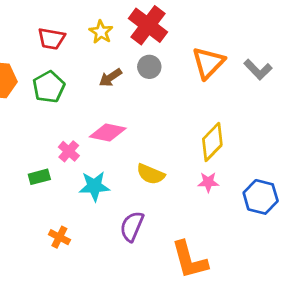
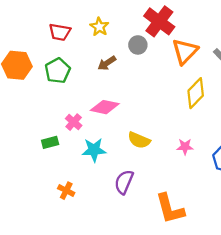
red cross: (148, 25) -> (159, 21), moved
gray circle: (149, 67) -> (138, 45), moved
yellow diamond: (212, 142) -> (196, 93), moved

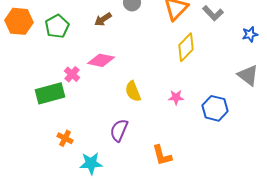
yellow semicircle: (139, 140) -> (133, 91), turned 45
green rectangle: (50, 142) -> (50, 93), size x1.8
cyan star: (94, 150) -> (91, 163), moved
orange L-shape: (170, 209) -> (162, 155), size x0.7

